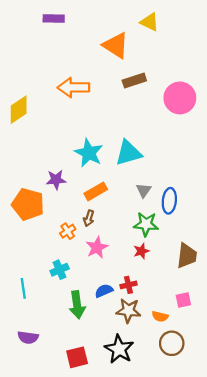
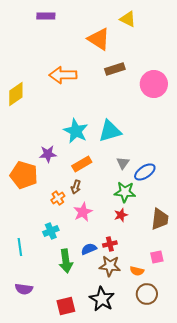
blue ellipse: (169, 201) -> (145, 172), turned 50

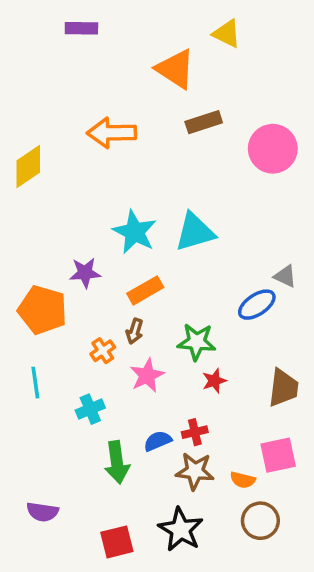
gray triangle: (123, 163) -> (285, 276), moved, turned -40
green star: (125, 192) -> (197, 342), moved
cyan line: (20, 247) -> (35, 383), moved
pink square: (157, 257) -> (278, 455), size x1.5

